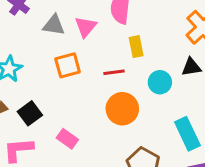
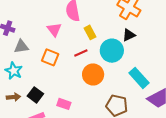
gray triangle: (54, 25) -> (21, 46), moved
orange square: (68, 65) -> (50, 57), turned -36
cyan circle: (160, 82) -> (112, 51), size x1.5

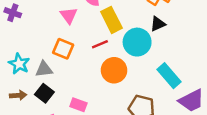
yellow rectangle: (90, 32) -> (111, 20), size x1.5
gray triangle: (21, 46) -> (44, 69), moved

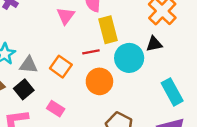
orange square: (63, 49) -> (61, 67), moved
cyan rectangle: (169, 76) -> (172, 92), moved

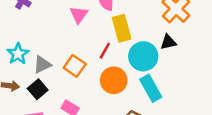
red line: (91, 52) -> (105, 51), turned -49
gray triangle: (29, 65) -> (42, 65), turned -30
cyan rectangle: (172, 92) -> (151, 88), moved

